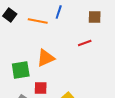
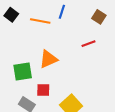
brown square: (95, 17) -> (99, 17), turned 32

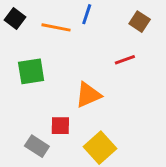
orange triangle: (48, 59) -> (88, 95), moved
green square: (23, 71) -> (31, 71), moved

